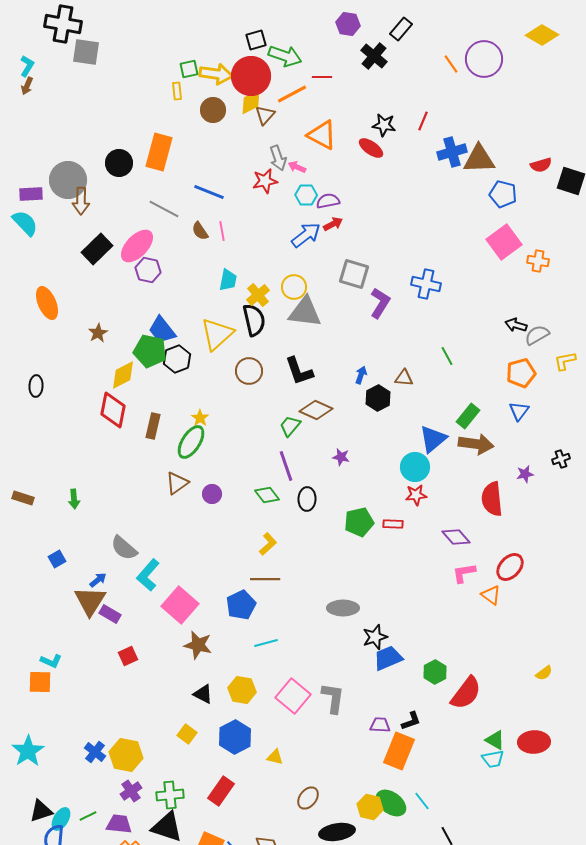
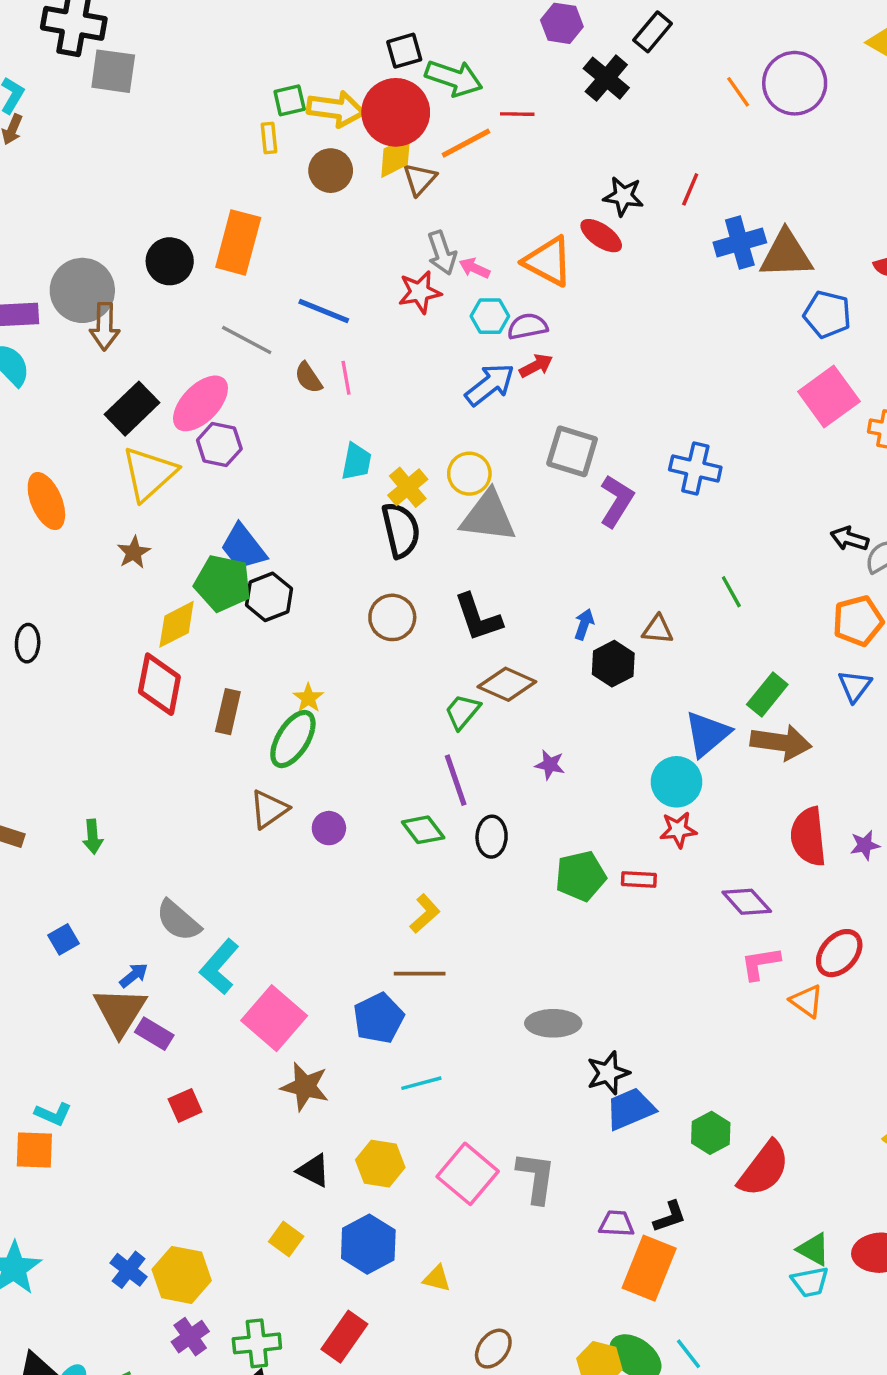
orange triangle: (322, 135) -> (548, 261), moved
yellow triangle: (217, 334) -> (149, 474), moved
purple star: (525, 474) -> (865, 845), moved

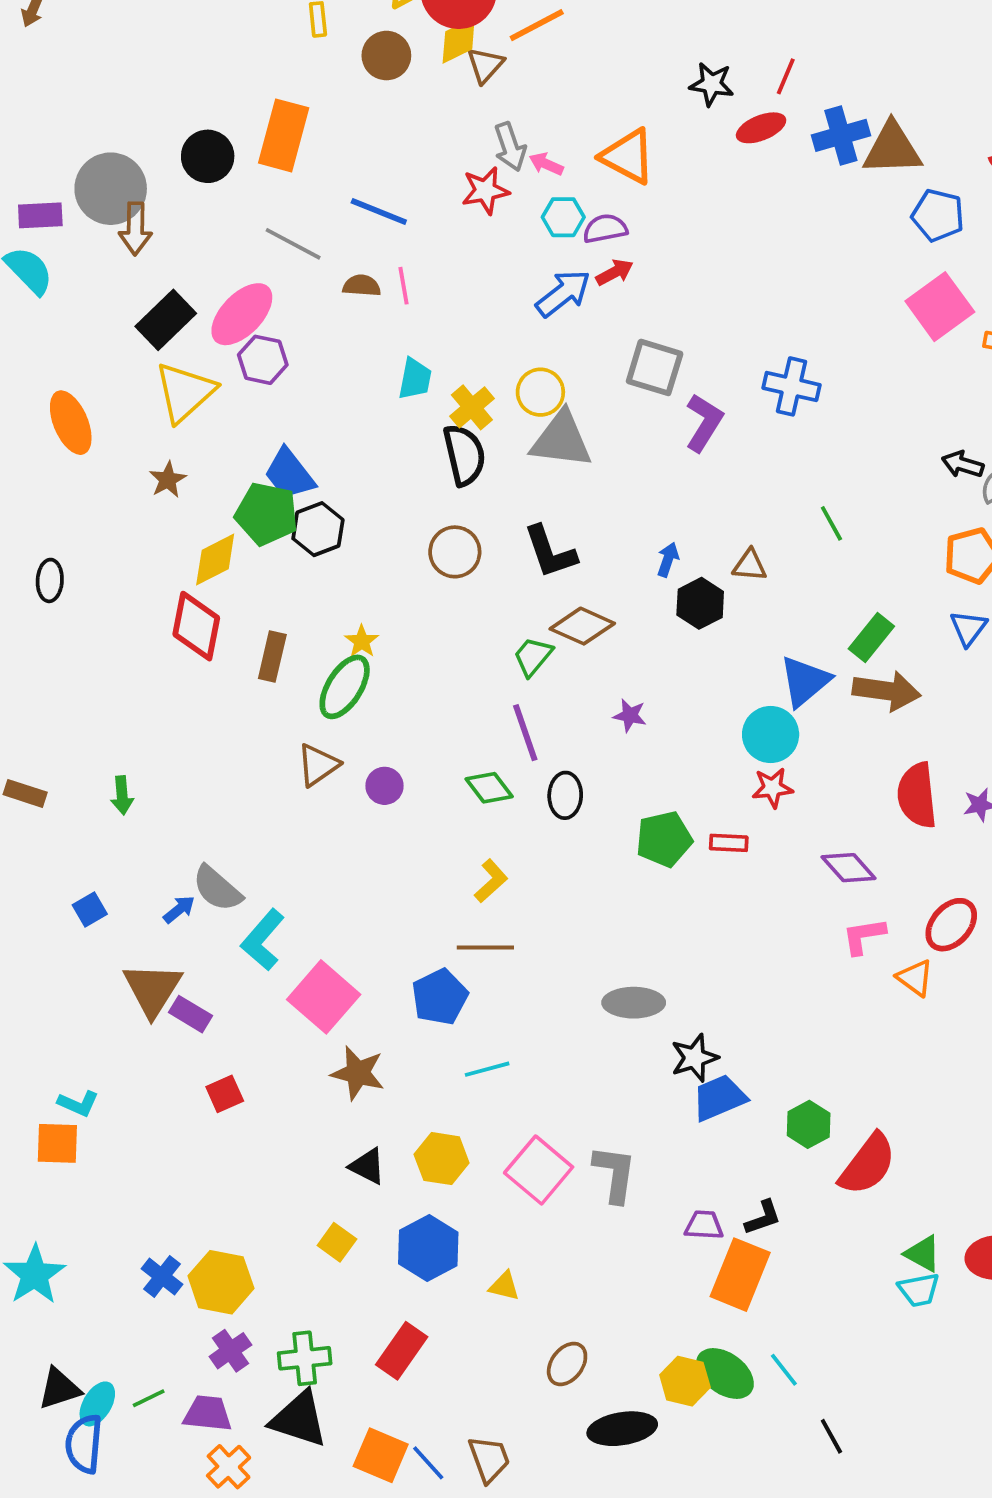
red ellipse: (601, 236) -> (761, 128), moved, turned -57
brown semicircle: (308, 378) -> (362, 286), turned 128
blue arrow: (134, 975) -> (179, 909), moved

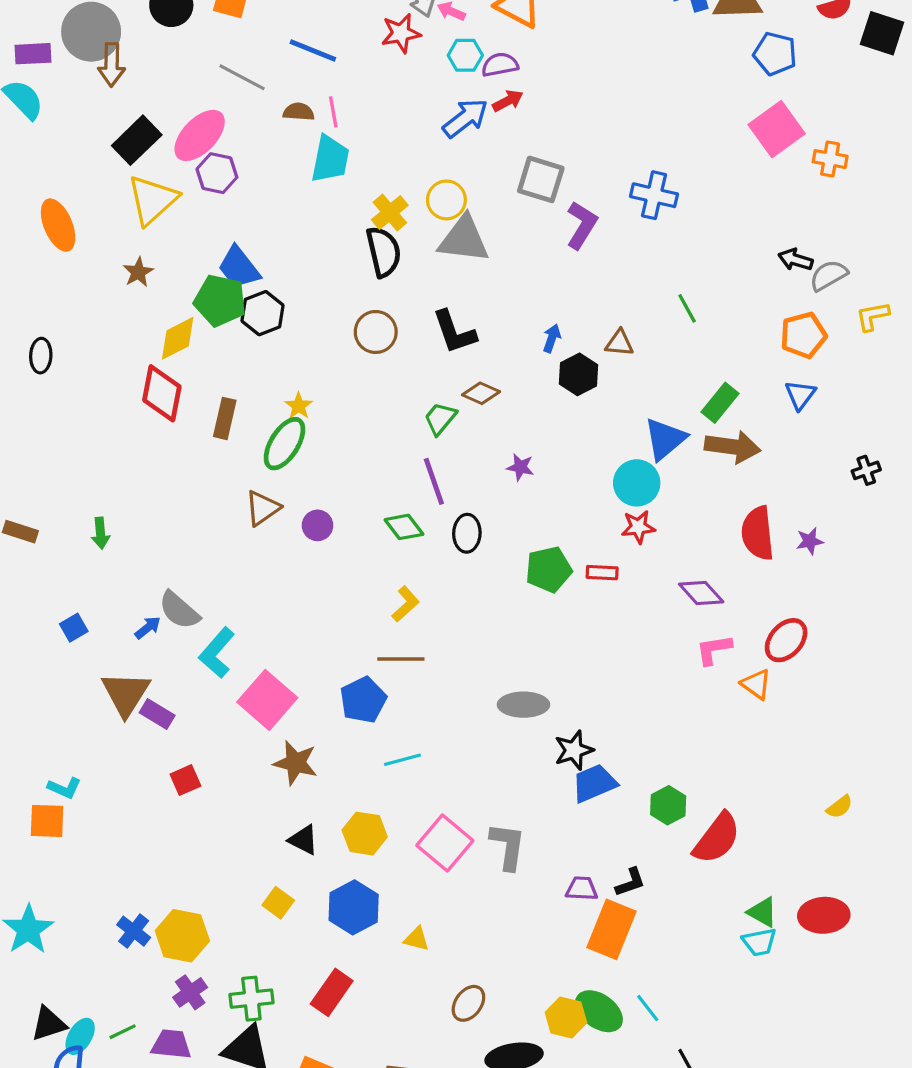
cyan trapezoid: (415, 379) -> (330, 159), moved, size x1.4
brown diamond: (582, 626) -> (481, 393), size x0.7

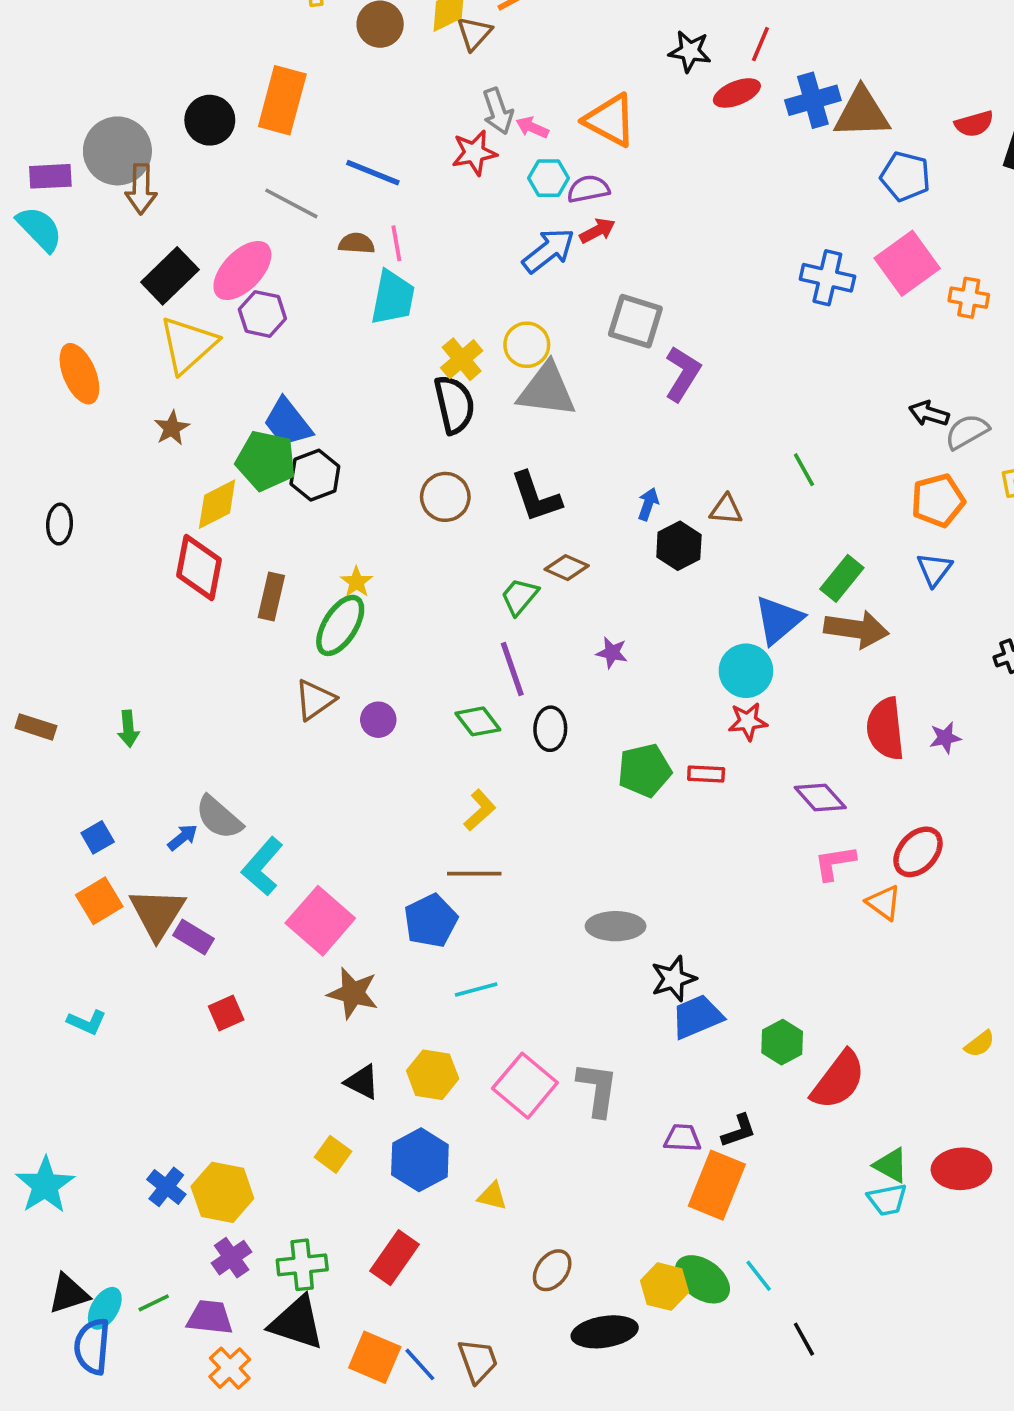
blue cross: (654, 195) -> (827, 278), moved
orange square: (47, 821) -> (99, 901), moved, turned -33

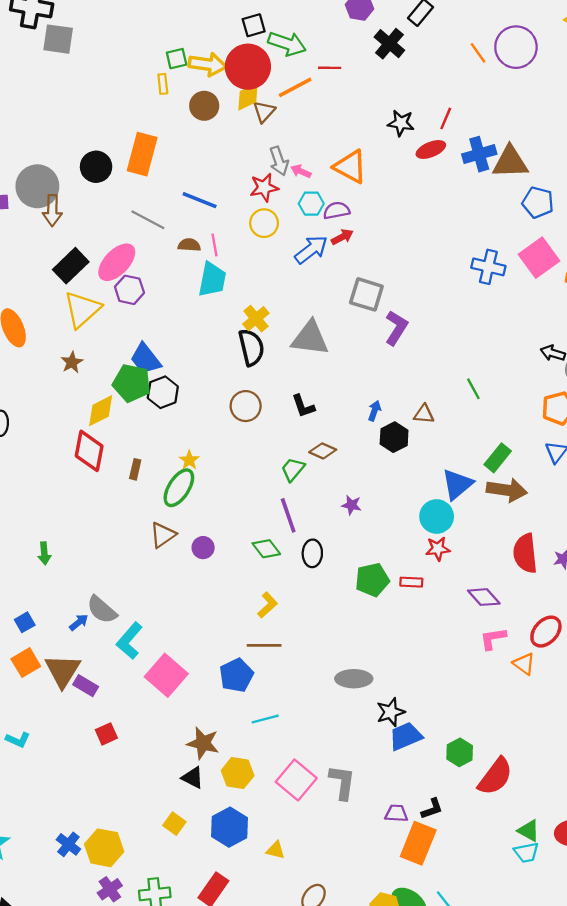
yellow circle: (527, 345) -> (264, 223), moved
black L-shape: (536, 497) -> (303, 406), size x0.7
brown rectangle: (271, 597) -> (135, 469), size x0.7
brown star: (353, 993) -> (203, 743), moved

